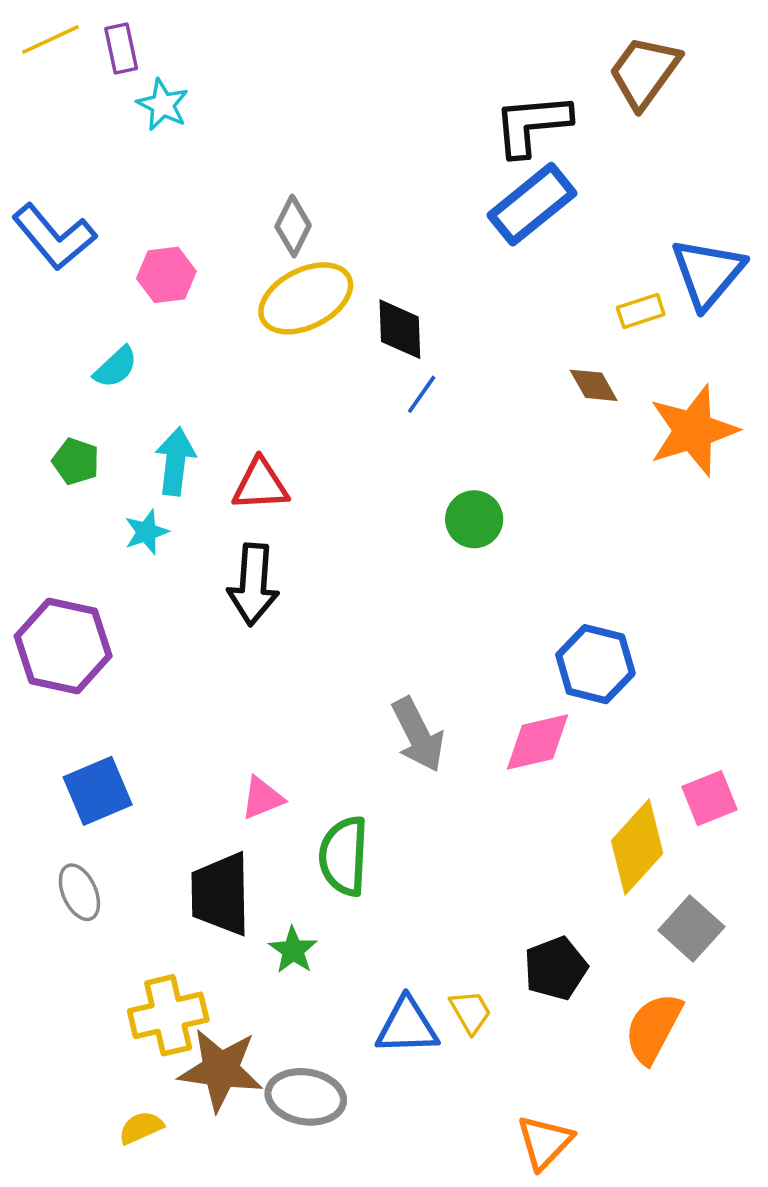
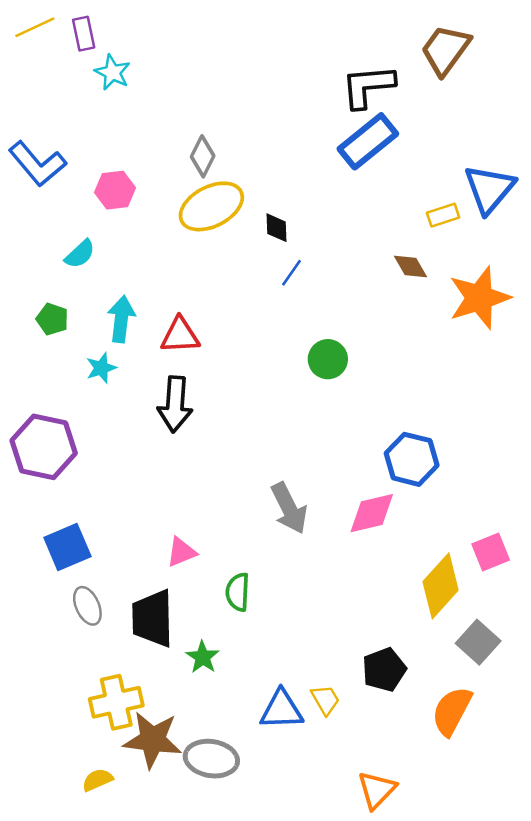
black diamond: (400, 329) -> (276, 228), size x0.7
green semicircle: (344, 856) -> (238, 592), size x0.7
gray ellipse: (79, 892) -> (87, 606), moved

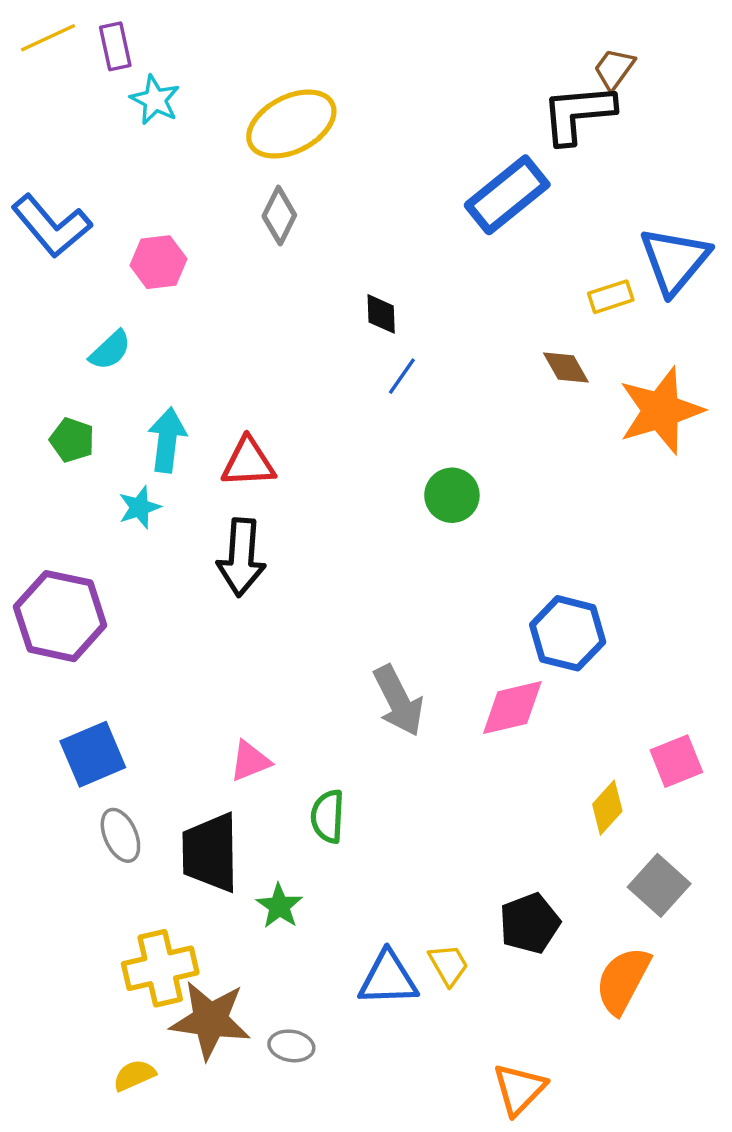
brown trapezoid: (446, 50) -> (614, 69), size x0.6
black L-shape: (368, 86) -> (578, 114), moved
yellow ellipse: (211, 206) -> (291, 124), moved
yellow diamond: (441, 586) -> (607, 808), size x0.6
gray ellipse: (211, 759) -> (291, 1046), size x0.6

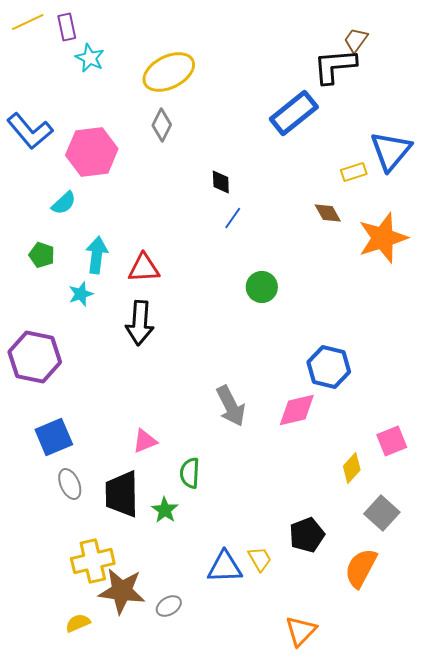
pink hexagon: (158, 262) -> (92, 152), size x1.6
green star: (279, 906) -> (165, 510), moved
gray ellipse: (291, 1046) -> (169, 606), turned -40

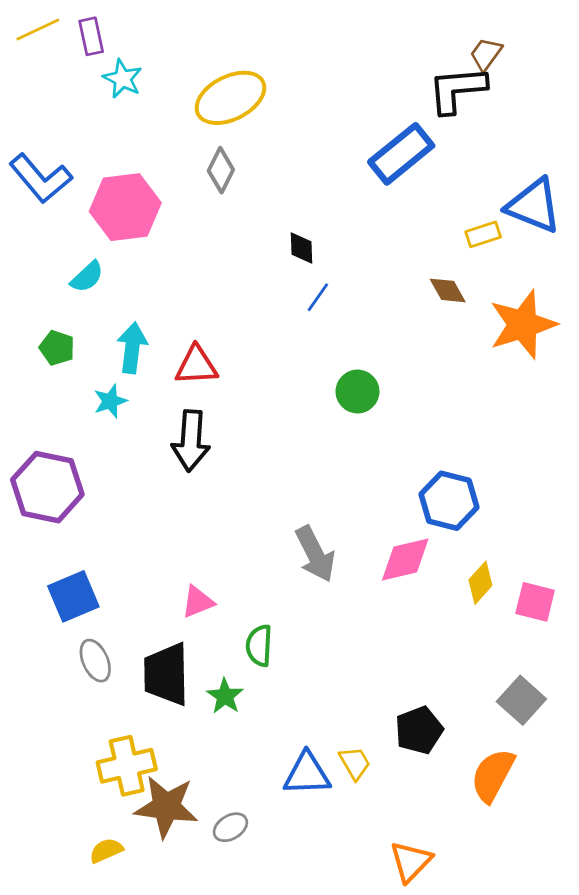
blue triangle: (391, 151) -> (534, 206), turned -48
pink square: (392, 441) -> (535, 602), turned 36
yellow diamond: (352, 468) -> (480, 583), moved

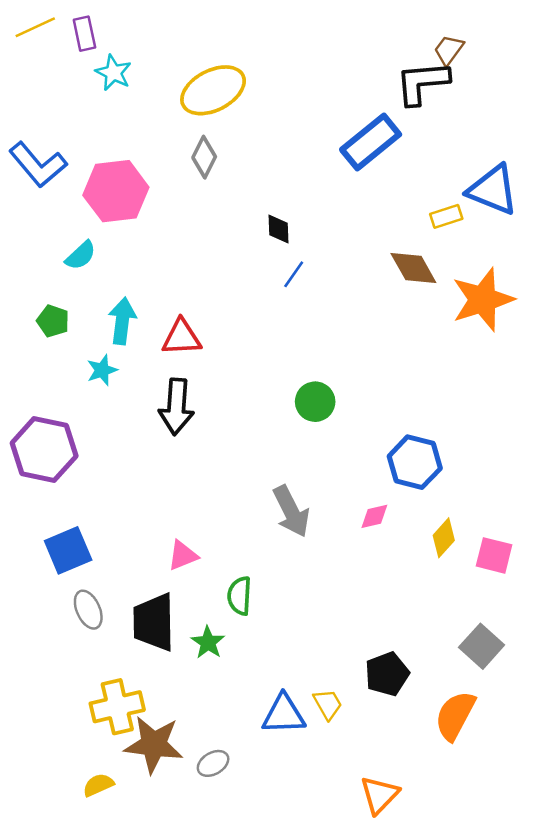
brown diamond: (448, 290) -> (413, 268), size x1.4
green circle: (357, 391) -> (315, 402), moved
pink diamond: (405, 560) -> (374, 516), size x0.6

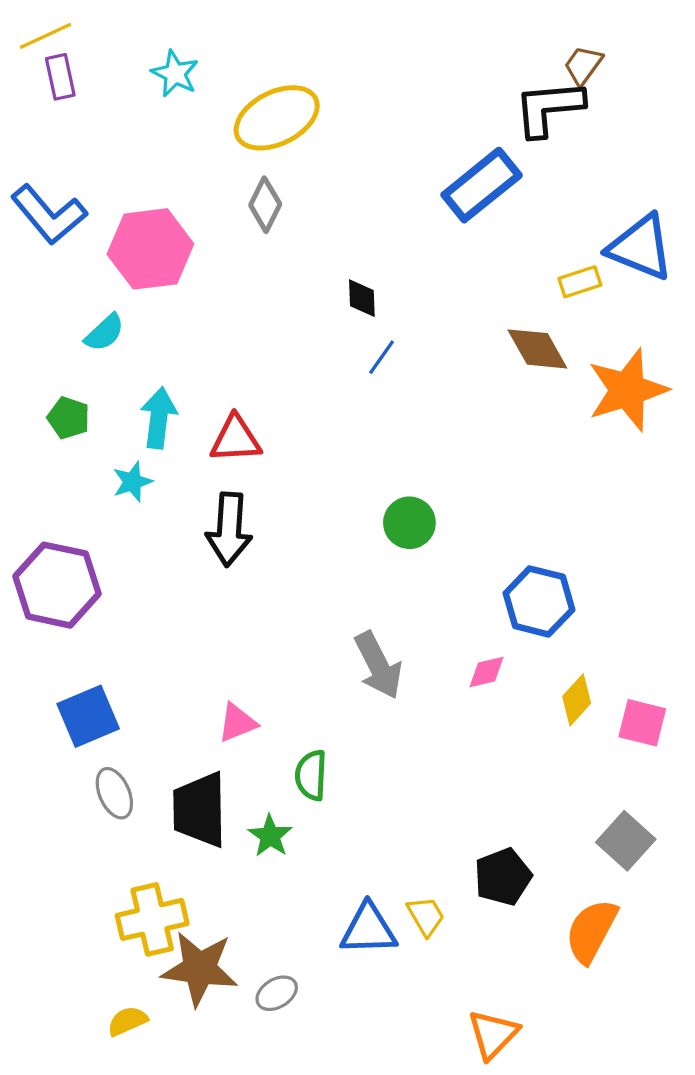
purple rectangle: (84, 34) -> (60, 77), moved
cyan star: (113, 73) -> (175, 74), moved

